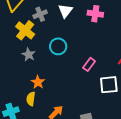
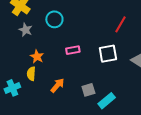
pink rectangle: (89, 64) -> (73, 50), moved, turned 48

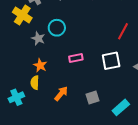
gray star: (26, 30) -> (38, 38), moved
cyan rectangle: (107, 101) -> (121, 107), moved

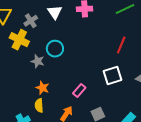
pink rectangle: (76, 58) -> (79, 91), moved, turned -32

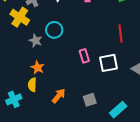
red line: (121, 45) -> (120, 33), turned -36
pink rectangle: (79, 91) -> (84, 56), moved, turned -64

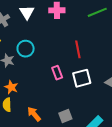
red line: (120, 33) -> (78, 49), moved
orange arrow: (59, 96) -> (34, 114), turned -77

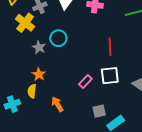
pink rectangle: (57, 73) -> (85, 82), moved, turned 56
gray square: (65, 116) -> (99, 111), moved

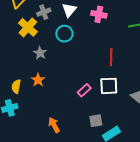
cyan circle: (58, 38) -> (64, 34), moved
yellow semicircle: (32, 91) -> (16, 86), moved
orange arrow: (57, 104) -> (54, 125), moved

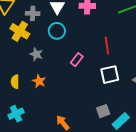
gray cross: (44, 12) -> (33, 13), turned 32
yellow semicircle: (16, 86) -> (15, 82), moved
pink rectangle: (84, 90) -> (77, 60), moved

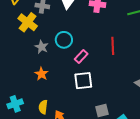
cyan circle: (57, 31) -> (64, 40), moved
white square: (110, 75) -> (83, 81), moved
yellow semicircle: (15, 82) -> (43, 107), moved

